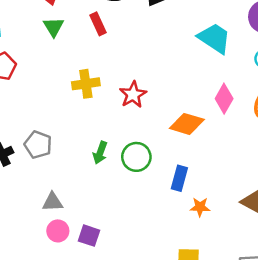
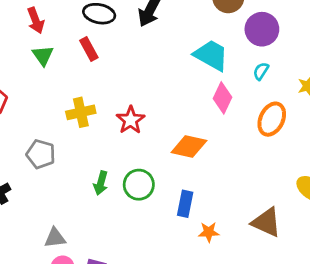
pink diamond: (224, 99) -> (222, 98), moved
gray pentagon: (38, 145) -> (41, 154), moved

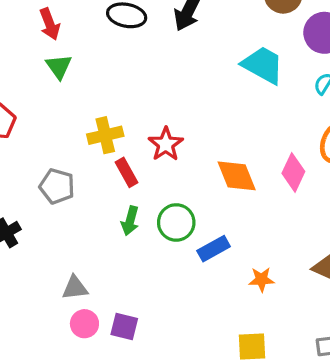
red rectangle: (89, 49) -> (126, 172), moved
pink diamond: (222, 98) -> (293, 172), moved
orange diamond: (189, 147) -> (237, 176), turned 56
blue rectangle: (185, 204) -> (214, 249), moved, turned 50

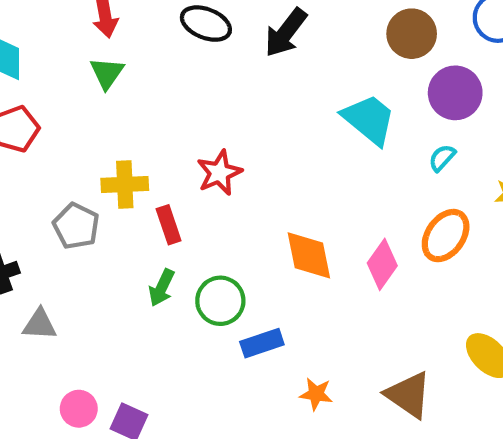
yellow cross: (105, 135) -> (125, 184), moved
red star: (166, 144) -> (219, 173), moved
gray triangle: (75, 288) -> (40, 324), moved

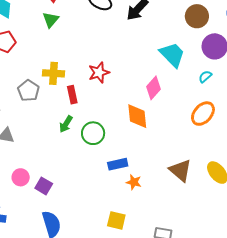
pink diamond: (382, 264) -> (154, 88), moved
blue rectangle: (262, 343) -> (118, 164), moved
brown triangle: (408, 395) -> (180, 170), moved

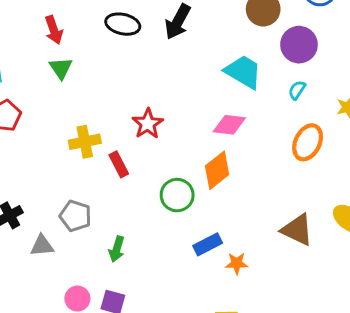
pink diamond: (154, 88) -> (229, 125), turned 70
gray pentagon: (28, 91) -> (75, 216), moved
orange diamond: (137, 116) -> (217, 170), turned 72
green arrow: (66, 124) -> (117, 249), moved
green circle: (93, 133) -> (177, 195), moved

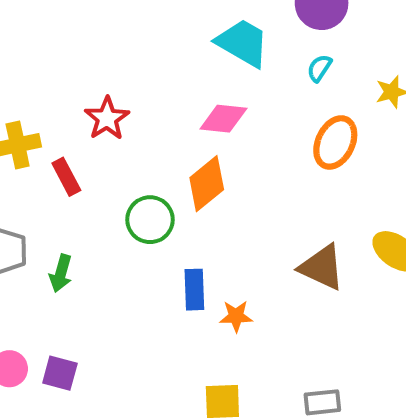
blue rectangle: (208, 244) -> (194, 290), turned -64
green arrow: (117, 249) -> (61, 273), moved

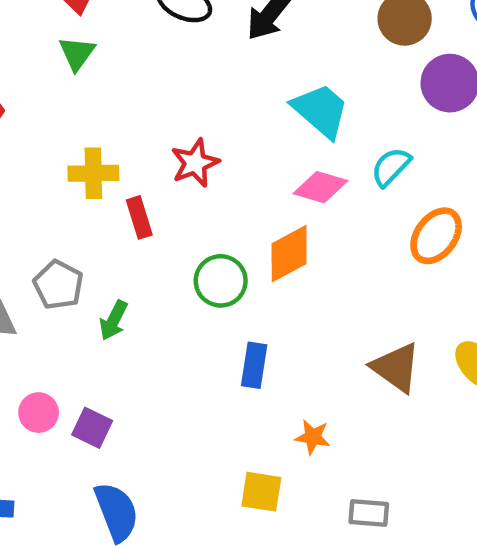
cyan trapezoid: (243, 43) -> (321, 111), moved
cyan semicircle: (319, 68) -> (391, 167), moved, size x1.4
orange star: (236, 316) -> (313, 437), moved

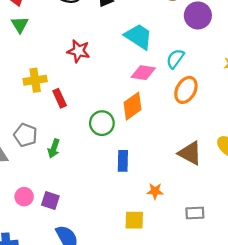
red star: (195, 163) -> (79, 51), moved, turned -30
orange ellipse: (436, 236) -> (186, 90), moved
gray rectangle: (369, 513) -> (195, 213), moved

